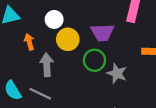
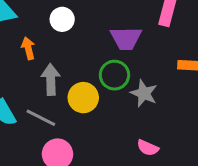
yellow circle: (68, 39) -> (83, 98), moved

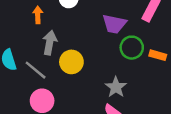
green circle: (114, 75) -> (132, 48), moved
gray star: (144, 93) -> (116, 87), moved

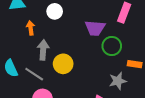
orange rectangle: (158, 55) -> (135, 64), moved
gray star: (116, 87) -> (118, 81), moved, turned 30

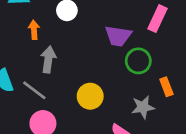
yellow circle: (63, 64) -> (90, 96), moved
orange rectangle: (135, 64) -> (166, 87), turned 56

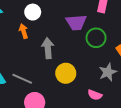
orange arrow: (34, 30) -> (24, 31), moved
gray arrow: (48, 60) -> (48, 48), moved

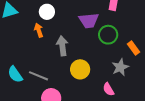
pink semicircle: (95, 95) -> (108, 89), turned 40

